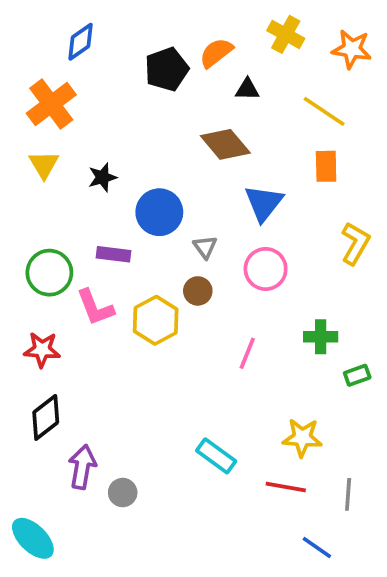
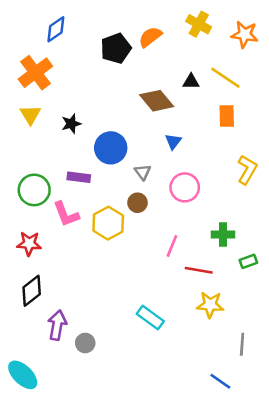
black triangle: (247, 89) -> (191, 82), moved
blue triangle: (264, 203) -> (173, 141), moved, size x0.6
red line: (286, 487) -> (199, 270), moved

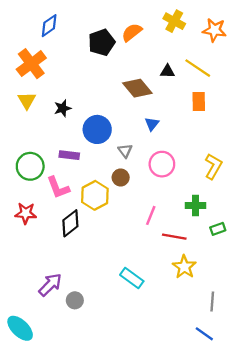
yellow L-shape: (247, 170) -> (213, 166), moved
black diamond: (32, 291) -> (70, 223), moved
yellow star: (210, 305) -> (184, 267), turned 30
purple arrow: (57, 325) -> (50, 285), turned 35
blue line: (220, 381) -> (204, 334), moved

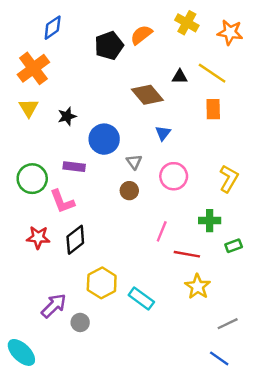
yellow hexagon: (95, 195) -> (102, 283), moved
red star: (26, 213) -> (38, 237), moved
gray line: (212, 301) -> (228, 324), turned 60

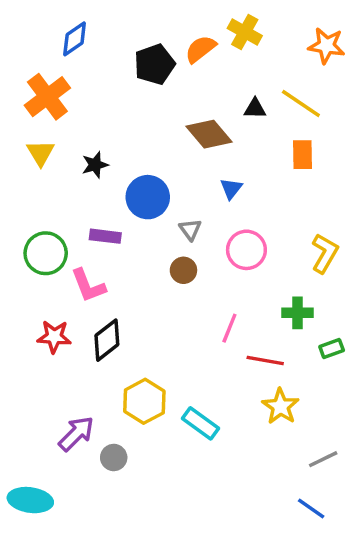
yellow cross: (187, 23) -> (245, 32), moved
cyan ellipse: (21, 352) -> (30, 500), turned -36

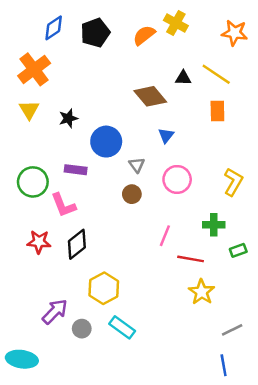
black pentagon: (155, 64) -> (95, 33), moved
cyan rectangle: (201, 423) -> (122, 327), moved
blue line: (311, 509) -> (224, 365), turned 45

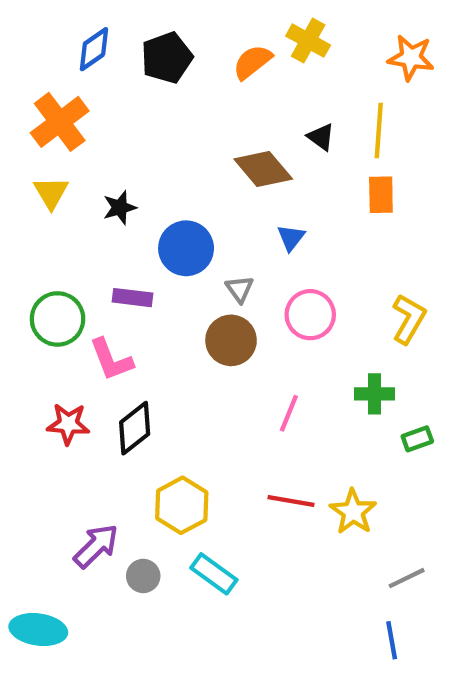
yellow line: (216, 74) -> (379, 130), turned 60
black triangle: (183, 78) -> (321, 137), turned 35
brown circle: (132, 194) -> (231, 340), size x1.5
red line: (191, 259) -> (291, 501), moved

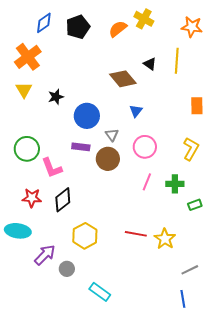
orange rectangle: (381, 195) -> (197, 106), moved
purple rectangle: (132, 298) -> (81, 147), moved
pink line: (289, 413) -> (147, 182), moved
cyan rectangle: (214, 574) -> (100, 292), moved
cyan ellipse: (38, 629) -> (18, 231), moved

